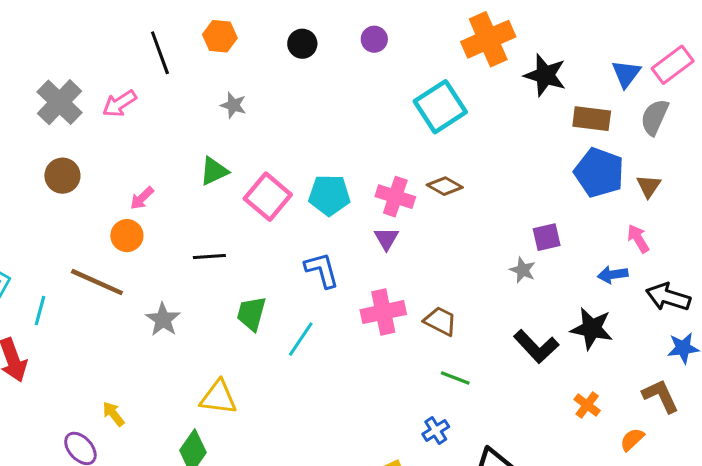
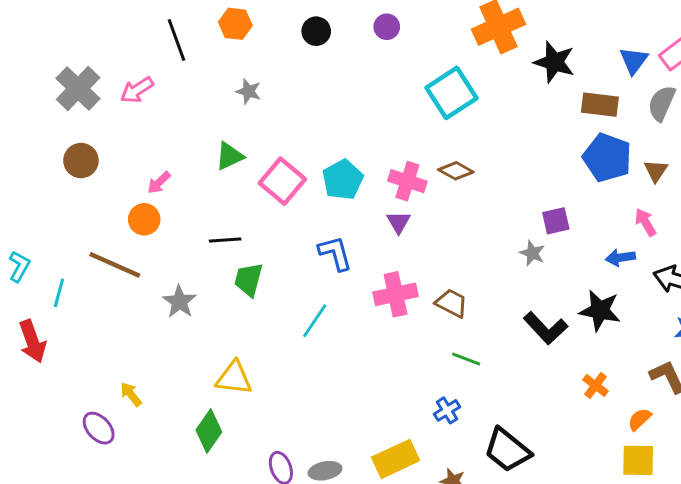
cyan pentagon: (329, 195) -> (343, 180), turned -30
green trapezoid: (251, 314) -> (249, 280), moved

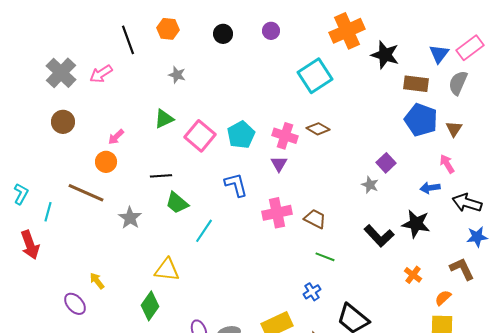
purple square: (556, 221) -> (386, 163), turned -30
green trapezoid: (249, 280) -> (177, 203), turned -65
cyan line: (315, 321) -> (204, 231), moved

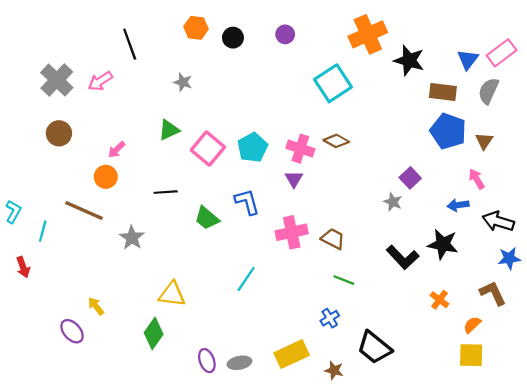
orange hexagon: (168, 29) -> (196, 28), moved
green trapezoid: (177, 203) -> (207, 218), moved
cyan line: (204, 231) -> (246, 279), moved
red arrow: (30, 245) -> (23, 267), size x0.7

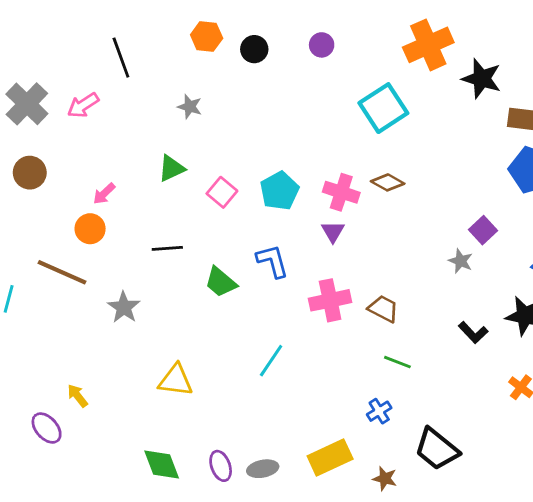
pink square: (208, 149) -> (222, 192), size x0.7
black L-shape: (403, 257) -> (473, 333), size x0.7
green diamond: (154, 333) -> (162, 464), moved, turned -56

